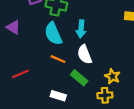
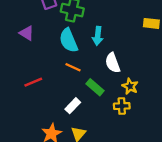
white semicircle: (85, 54) -> (113, 63), moved
white rectangle: (58, 96) -> (73, 106), turned -64

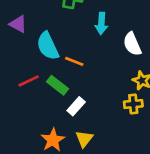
cyan semicircle: (69, 40) -> (48, 46), moved
white semicircle: (113, 63) -> (132, 44), moved
green rectangle: (95, 87) -> (57, 85), moved

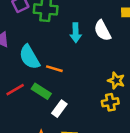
white semicircle: (132, 44) -> (102, 31), moved

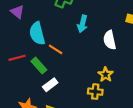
white semicircle: (102, 31) -> (110, 40), moved

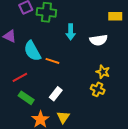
white semicircle: (110, 40) -> (99, 40), turned -72
green rectangle: (39, 66) -> (26, 98), moved
yellow cross: (95, 92) -> (98, 89), turned 32

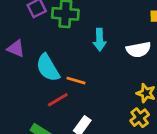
red line: (20, 77) -> (58, 100), moved
yellow cross: (98, 89) -> (140, 118), turned 32

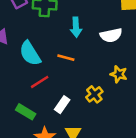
orange line: (76, 81) -> (66, 58), moved
yellow cross: (140, 118) -> (94, 94), moved

